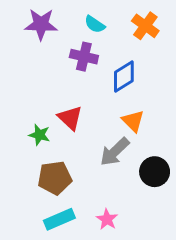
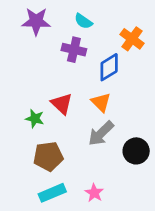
orange cross: (145, 26) -> (132, 39), moved
orange triangle: (133, 121) -> (101, 102), moved

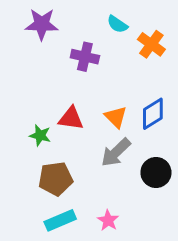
cyan semicircle: (83, 21) -> (117, 24), moved
blue diamond: (109, 67) -> (153, 114), moved
red triangle: (62, 104) -> (71, 118), turned -35

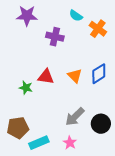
gray arrow: (116, 152) -> (75, 117), moved
black circle: (156, 172) -> (101, 124), moved
brown pentagon: (56, 179) -> (18, 128), moved

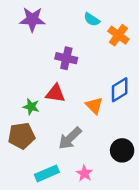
purple cross: (55, 37) -> (66, 58), moved
orange triangle: (75, 76) -> (94, 106), moved
gray arrow: (75, 117) -> (70, 138), moved
brown pentagon: (18, 128) -> (21, 136), moved

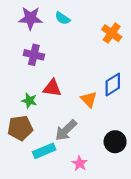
cyan semicircle: (92, 19) -> (62, 18), moved
purple cross: (66, 58) -> (34, 55), moved
cyan rectangle: (47, 173) -> (44, 151), moved

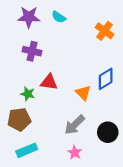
gray arrow: (66, 130) -> (75, 125), moved
cyan rectangle: (44, 151) -> (27, 150), moved

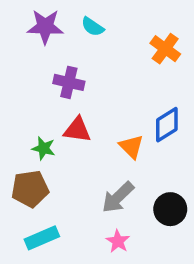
purple cross: (32, 51) -> (69, 82), moved

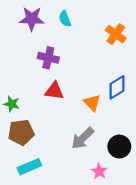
cyan semicircle: (93, 27) -> (65, 19), turned 35
green star: (44, 148) -> (12, 104), moved
pink star: (118, 241) -> (99, 171), moved

